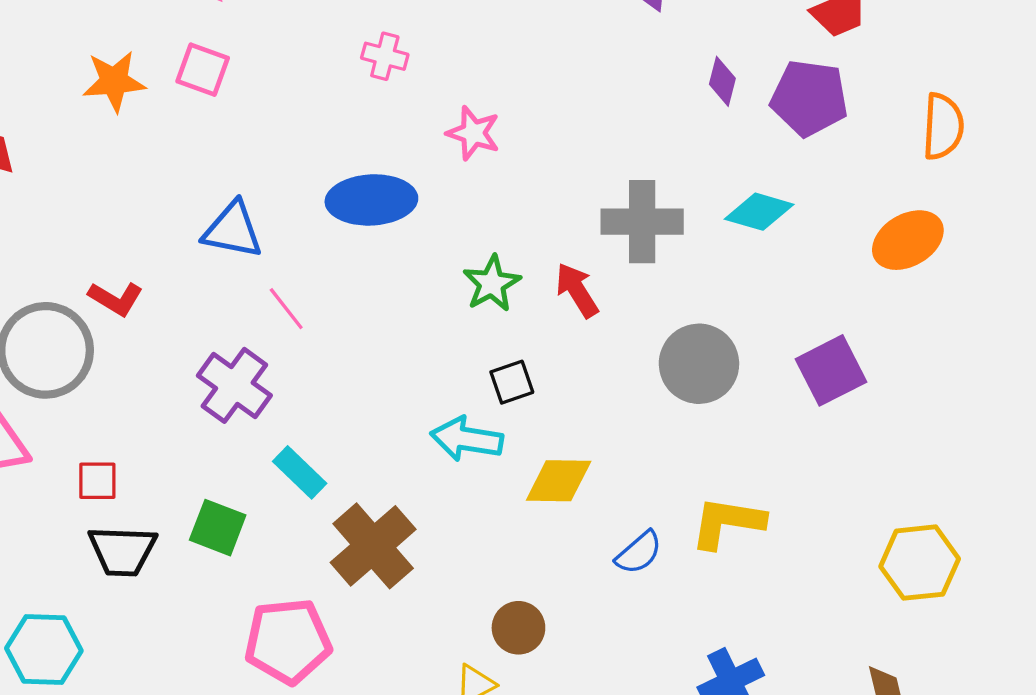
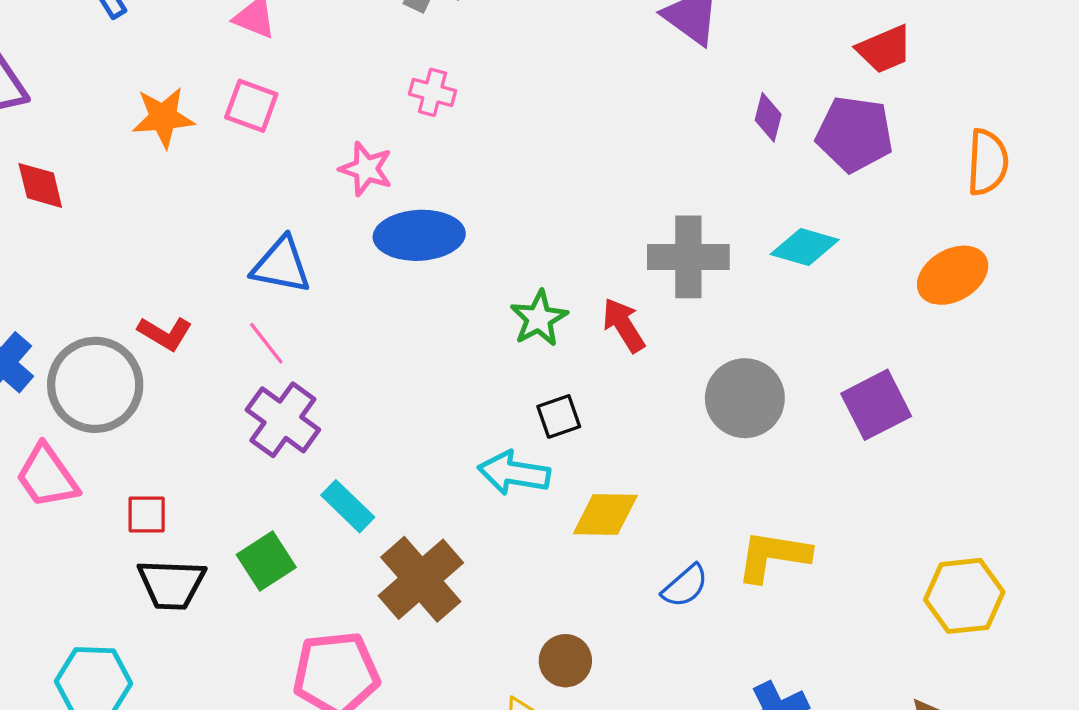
pink star: (473, 133) -> (366, 169), moved
pink line: (286, 309) -> (266, 343), moved
green square: (218, 528) -> (266, 561), turned 36

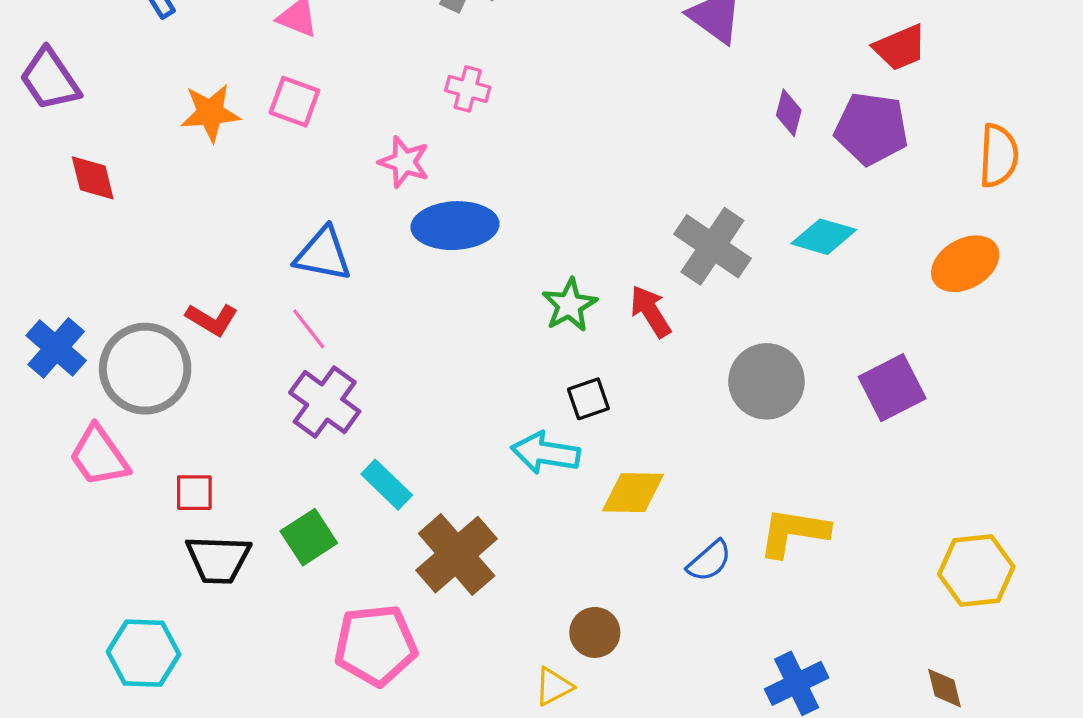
gray cross: (688, 257) -> (712, 246), turned 34

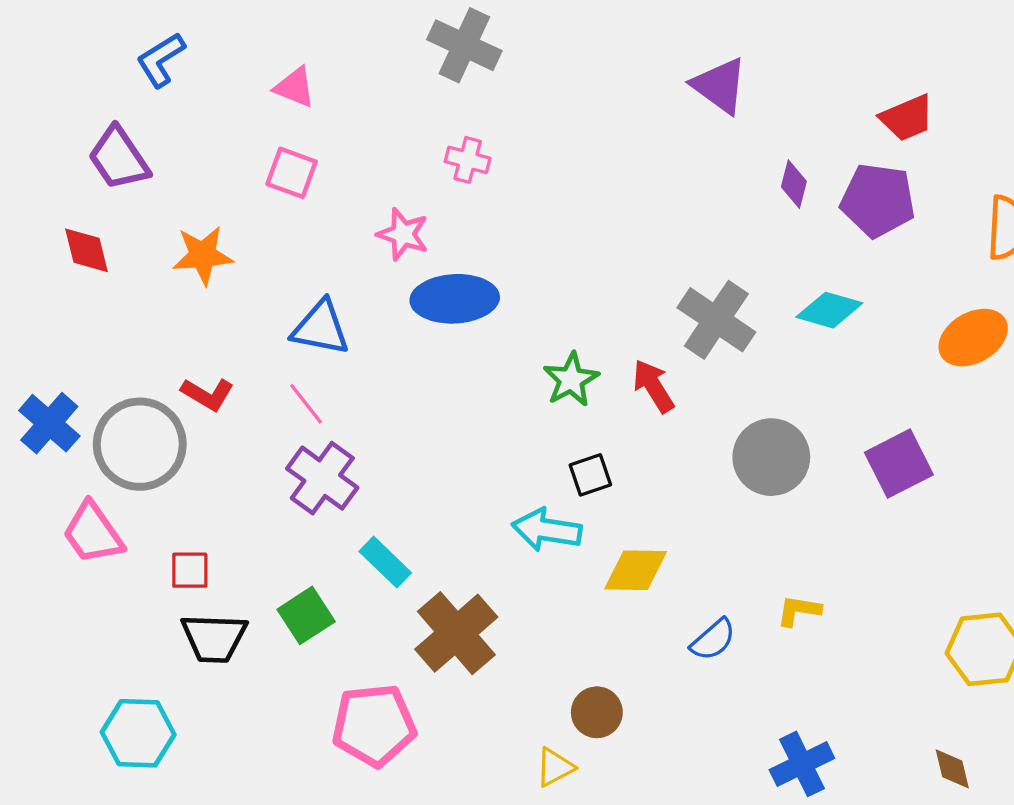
purple trapezoid: (50, 79) -> (119, 158), moved
orange star: (210, 113) -> (203, 255), moved
yellow L-shape: (794, 532) -> (799, 611), size x0.6

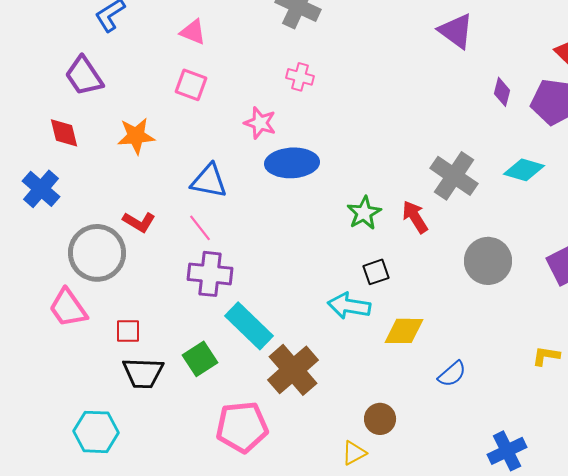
blue cross: (49, 423) -> (41, 189), moved
purple cross: (322, 478) -> (210, 274), turned -30
cyan rectangle: (385, 562) -> (249, 326), size x1.5
yellow L-shape: (799, 611) -> (546, 356), moved

